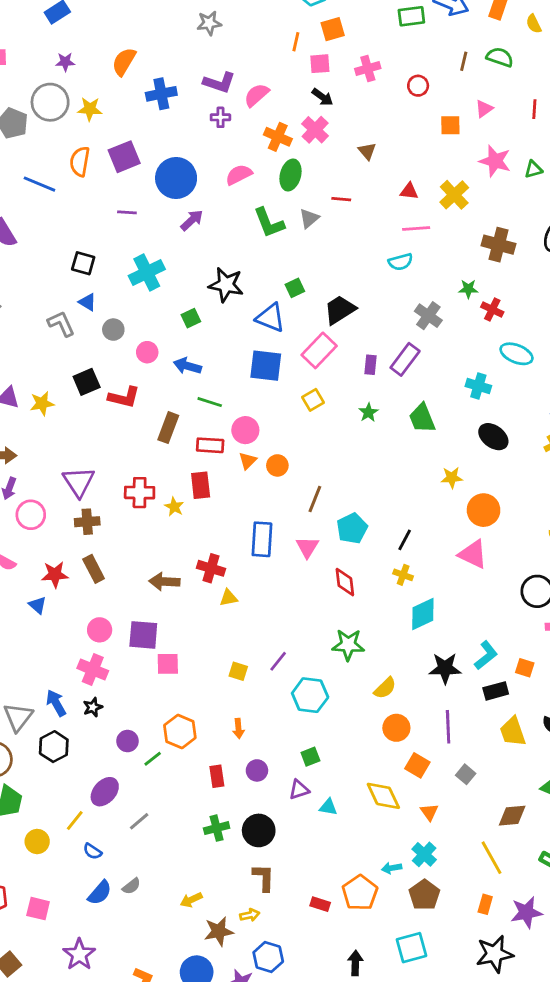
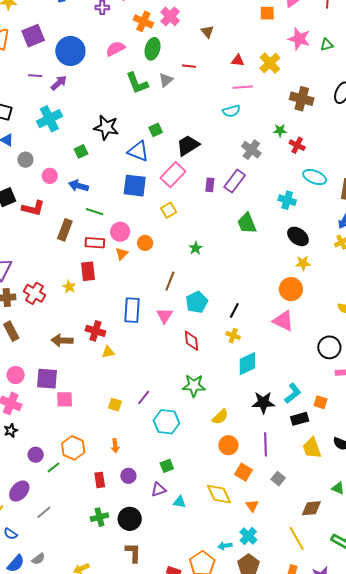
purple arrow: (192, 220) -> (59, 83), moved
green star: (368, 412) -> (196, 248), moved
orange circle: (277, 465) -> (145, 243), moved
yellow star: (452, 478) -> (303, 263), moved
red cross: (140, 493) -> (35, 293), moved, turned 30

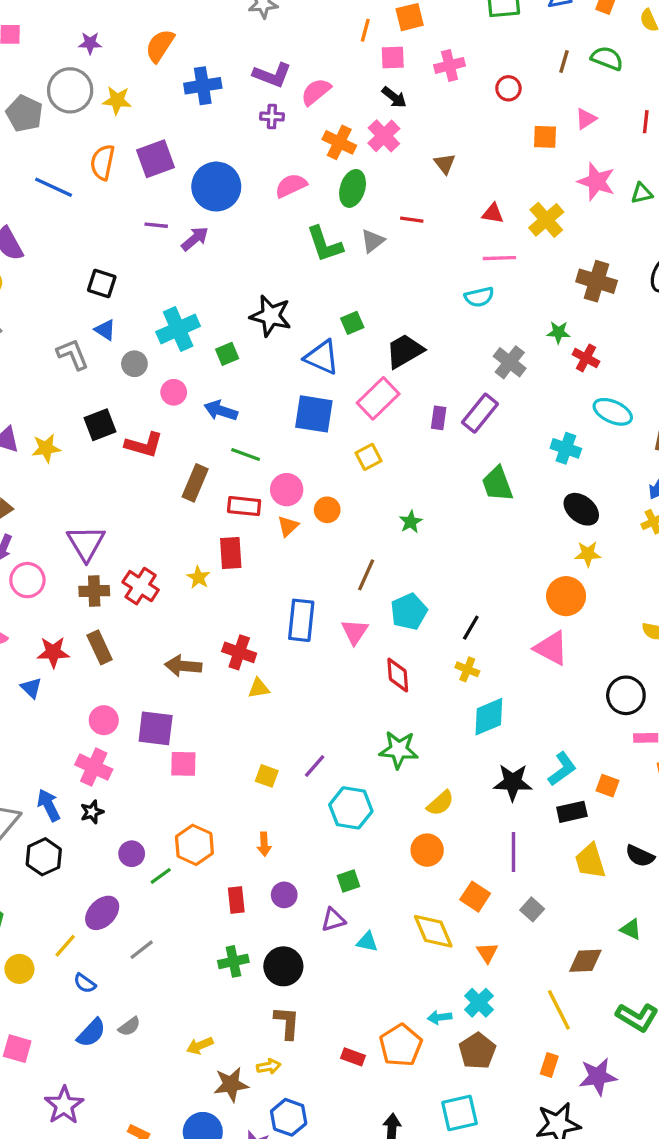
cyan cross: (49, 119) -> (178, 329), moved
orange circle: (228, 445) -> (427, 850), moved

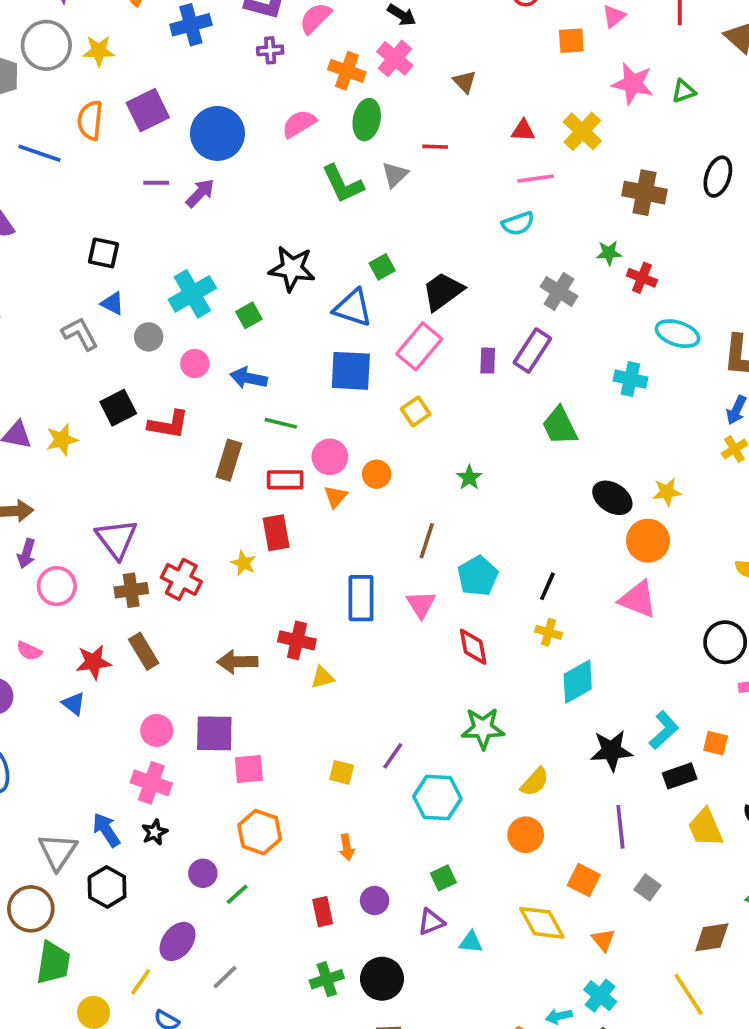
black ellipse: (581, 509) -> (612, 498), moved
orange hexagon: (194, 845) -> (260, 832), moved

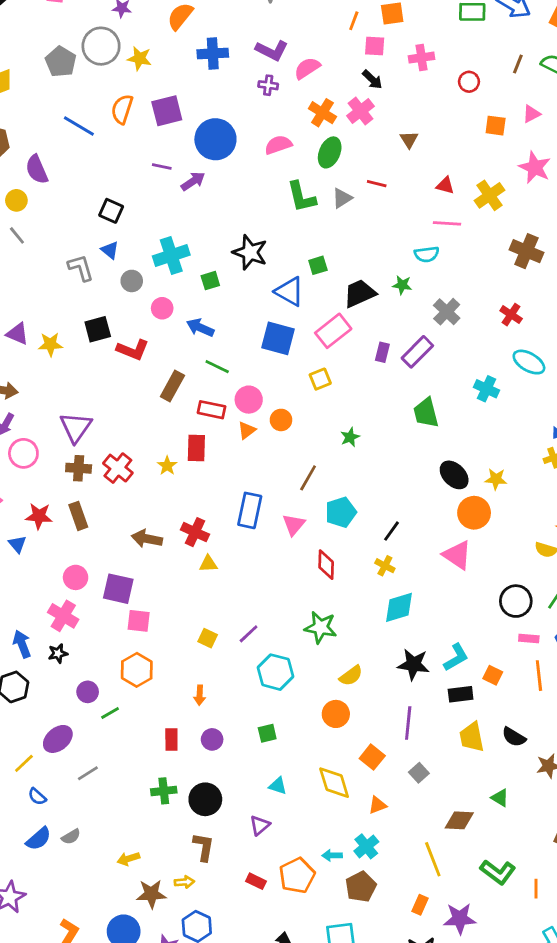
green star: (609, 253) -> (402, 285), moved
purple triangle: (431, 922) -> (260, 825), moved, turned -30
orange triangle: (603, 940) -> (377, 805), turned 36

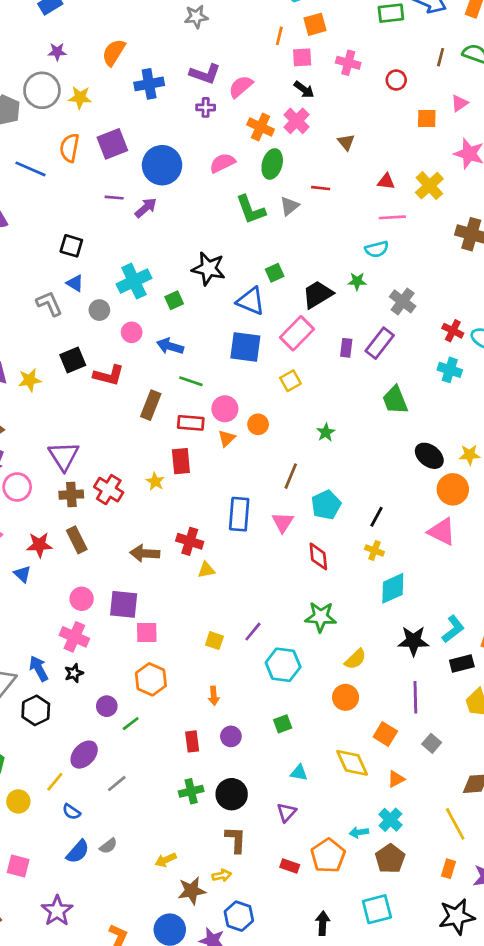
pink cross: (422, 58) -> (348, 63), turned 30
red cross: (511, 315) -> (453, 331), moved

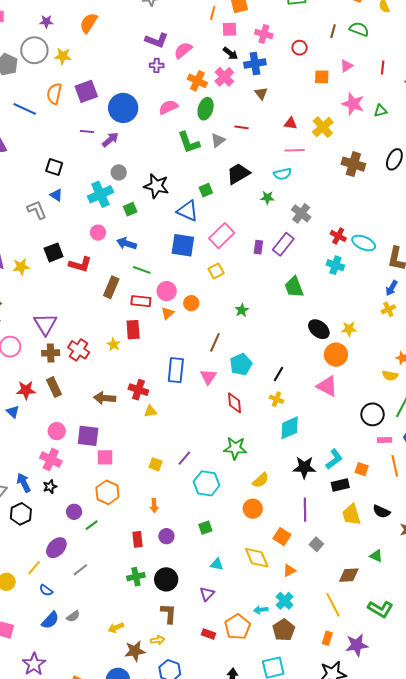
blue cross: (149, 84) -> (255, 63), moved
black trapezoid: (318, 294) -> (238, 174), moved
gray circle: (99, 310) -> (119, 172), moved

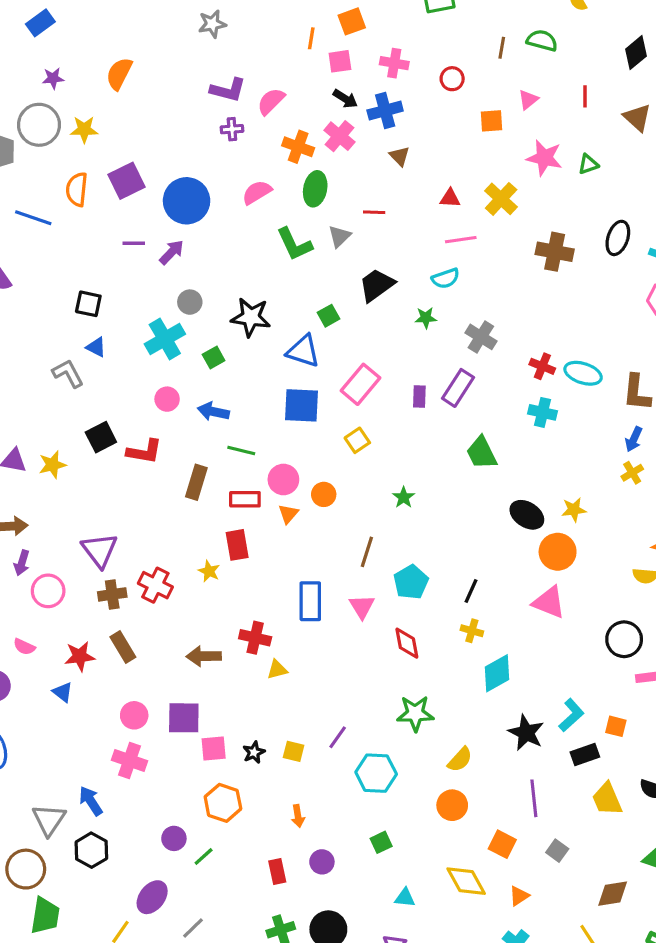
black star: (304, 467) -> (526, 733), turned 30
black star: (50, 487) -> (254, 752), moved

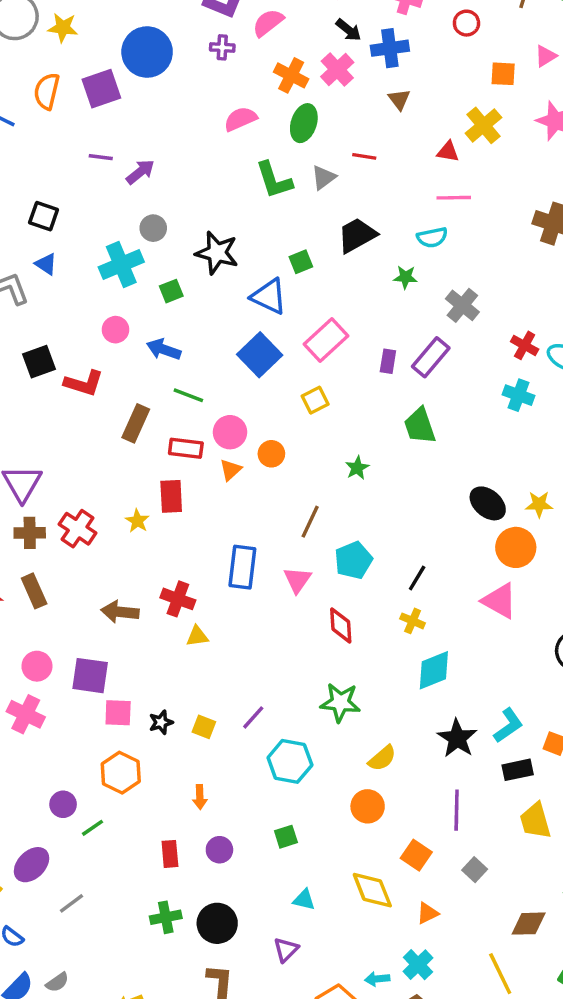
yellow cross: (501, 199) -> (483, 125), moved
blue circle: (187, 201) -> (147, 52), moved
blue square: (301, 405) -> (260, 355), turned 36
green trapezoid: (482, 453) -> (420, 426), moved

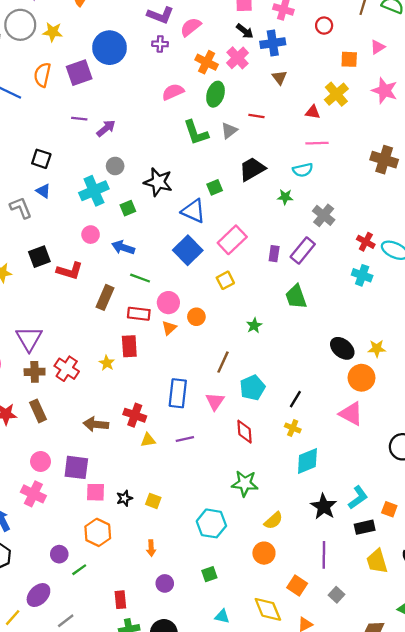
purple line: (253, 717) -> (185, 439), moved, turned 36
red rectangle: (170, 854) -> (120, 600), moved

